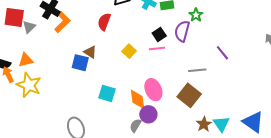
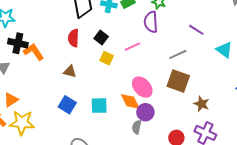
orange L-shape: (62, 22) -> (34, 52), turned -60
black square: (159, 35) -> (101, 37), moved
blue square: (80, 63) -> (67, 105), moved, turned 36
cyan triangle: (221, 124) -> (224, 50), moved

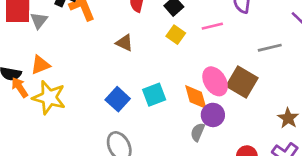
brown square: (178, 81) -> (242, 82), moved
blue square: (67, 105) -> (118, 99), moved
cyan square: (99, 106) -> (154, 95), turned -30

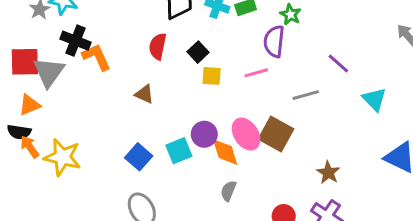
gray triangle: (39, 21) -> (49, 72), size x1.6
pink line: (212, 26) -> (256, 73), moved
yellow square: (176, 35) -> (212, 76), moved, turned -30
orange triangle: (40, 65) -> (29, 105), moved
purple circle: (213, 115) -> (204, 134), moved

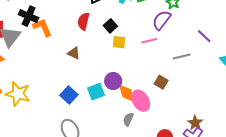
purple semicircle: (274, 41) -> (162, 20), turned 30
pink ellipse: (246, 134) -> (141, 101), moved
brown square: (276, 134) -> (161, 82), size x0.6
brown star: (328, 173) -> (195, 123), moved

